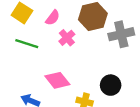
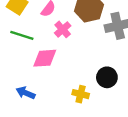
pink diamond: (57, 80) -> (45, 58), moved, turned -55

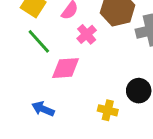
green line: (22, 35) -> (39, 41), turned 30

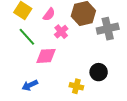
blue arrow: (43, 109) -> (30, 85), turned -49

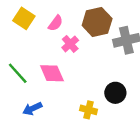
green line: (27, 37) -> (18, 73), moved
pink diamond: (46, 56) -> (52, 73), turned 70

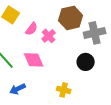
pink semicircle: (56, 23) -> (32, 29), moved
black circle: (115, 93) -> (86, 62), moved

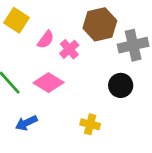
pink diamond: (34, 60) -> (48, 83), turned -35

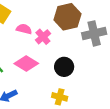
pink semicircle: (46, 40) -> (24, 29), turned -112
black circle: (121, 85) -> (64, 67), moved

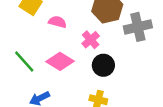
pink cross: (43, 37) -> (91, 40), moved

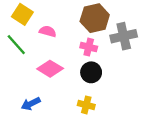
pink cross: (91, 40) -> (89, 47), moved, turned -35
green line: (24, 61) -> (16, 45), moved

